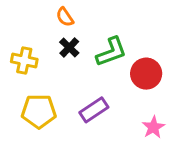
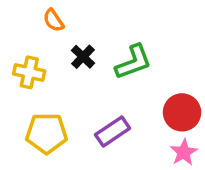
orange semicircle: (65, 17) -> (54, 20), moved
red circle: (146, 74) -> (182, 112), moved

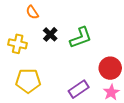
purple rectangle: (113, 131) -> (79, 89), moved

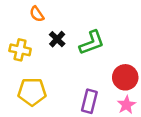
purple rectangle: (79, 89) -> (89, 101), turned -42

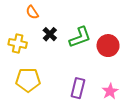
red circle: (125, 77) -> (108, 46), moved

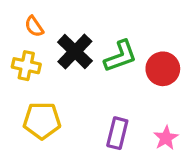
orange semicircle: (32, 12) -> (34, 26), moved
black cross: (50, 34) -> (75, 52), size x1.6

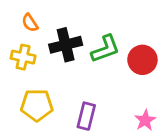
black cross: (75, 52) -> (66, 45), turned 32
purple rectangle: (117, 133) -> (86, 116), moved

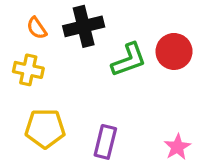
black cross: (66, 45) -> (84, 26), moved
red circle: (142, 60) -> (174, 51), moved

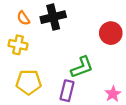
green L-shape: (129, 60) -> (82, 67), moved

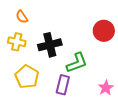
black cross: (53, 17) -> (50, 45), moved
yellow pentagon: (29, 82) -> (27, 77), turned 30

